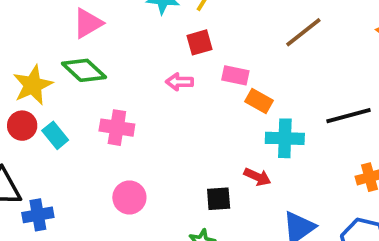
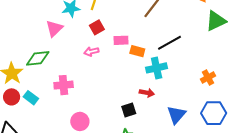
pink triangle: (88, 23) -> (54, 28), moved
green diamond: (84, 70) -> (38, 58), turned -35
black line: (348, 116) -> (169, 43), moved

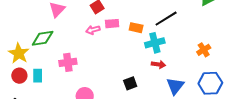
pink rectangle: (121, 40) -> (112, 24), moved
red arrow: (147, 93) -> (158, 64), moved
cyan rectangle: (31, 98) -> (38, 76), turned 56

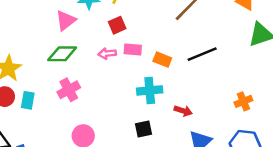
green diamond: (43, 38) -> (62, 54), moved
cyan cross: (155, 43) -> (150, 90), moved
pink cross: (68, 62) -> (69, 90), turned -30

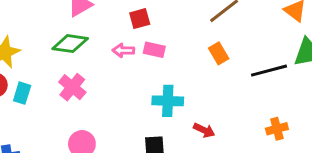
black line: (202, 54) -> (269, 71), moved
orange rectangle: (162, 60) -> (219, 53), moved, turned 30
pink cross: (69, 90) -> (72, 87), turned -30

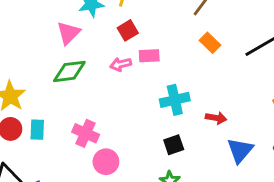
pink cross: (72, 87) -> (86, 133), moved

